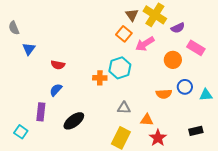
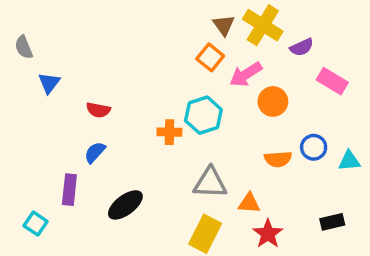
orange circle: (173, 60) -> (273, 101), moved
gray triangle: (124, 108) -> (210, 183), size x1.5

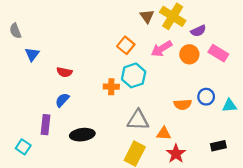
orange square: (210, 57) -> (126, 45), moved
orange circle: (273, 101) -> (189, 54), moved
black ellipse: (125, 205) -> (82, 135), turned 30

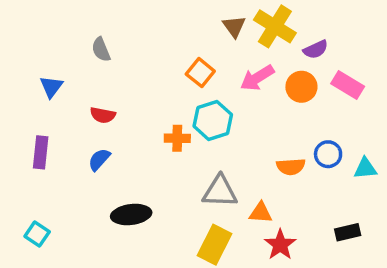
gray semicircle: (15, 31) -> (101, 49), moved
purple rectangle: (45, 125) -> (41, 152), moved

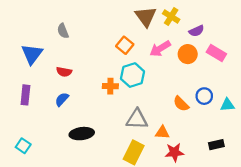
brown triangle: (234, 26) -> (146, 17), size x1.5
yellow cross: (275, 26) -> (171, 17), size x0.7
blue triangle: (51, 87) -> (32, 54), size x1.5
orange semicircle: (291, 167) -> (181, 104), turned 49
red star: (280, 245) -> (174, 152), turned 30

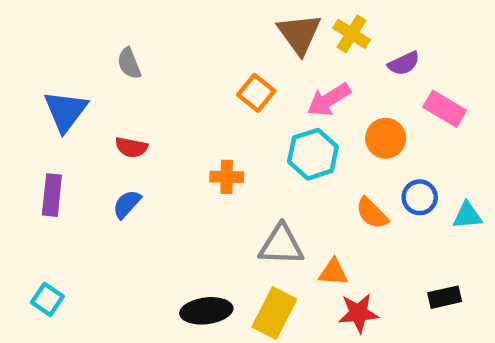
orange circle: (188, 54) -> (386, 138), moved
cyan hexagon: (132, 75) -> (313, 154), moved
black ellipse: (82, 134) -> (206, 311), moved

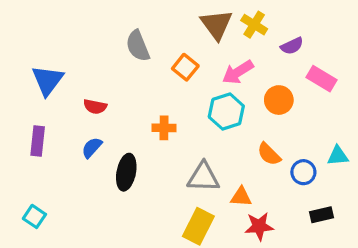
gray semicircle: (129, 63) -> (138, 46), moved, size x1.4
blue circle: (420, 197) -> (303, 172), moved
black ellipse: (206, 311) -> (126, 172), moved, turned -72

